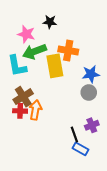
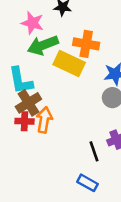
cyan L-shape: (17, 66) -> (21, 81), moved
yellow rectangle: (55, 66) -> (69, 64), turned -55
blue rectangle: (81, 149) -> (87, 183), moved

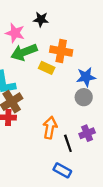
yellow rectangle: (69, 64) -> (47, 68), size x0.6
orange arrow: (44, 120) -> (50, 128), moved

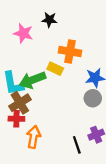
green arrow: (24, 52) -> (32, 80), moved
orange arrow: (50, 128) -> (34, 137), moved

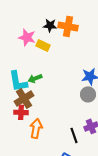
orange cross: (70, 52) -> (68, 26), moved
yellow rectangle: (55, 69) -> (43, 45), moved
green arrow: (32, 80) -> (35, 78), size x0.6

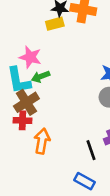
pink star: (27, 37) -> (30, 57), moved
yellow rectangle: (43, 45) -> (55, 24), moved, turned -40

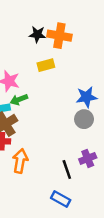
yellow rectangle: (55, 24) -> (46, 65), moved

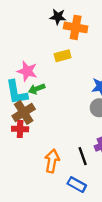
black star: (37, 34) -> (58, 17), moved
orange arrow: (20, 161) -> (52, 161), moved

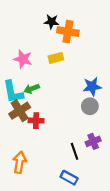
pink star: (27, 71) -> (23, 59), moved
red cross: (20, 129) -> (36, 121), moved
orange arrow: (52, 161) -> (20, 162), moved

